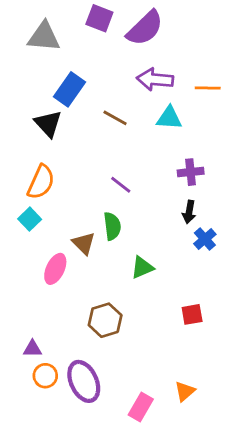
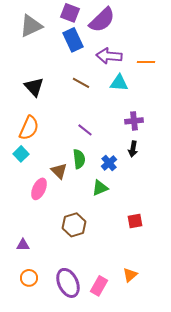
gray triangle: (44, 37) -> (31, 26), turned -30
blue rectangle: (70, 89) -> (73, 40), moved, turned -60
blue cross: (205, 239) -> (109, 163), moved
orange circle: (45, 376) -> (29, 278), moved
purple ellipse: (84, 381) -> (68, 283), moved

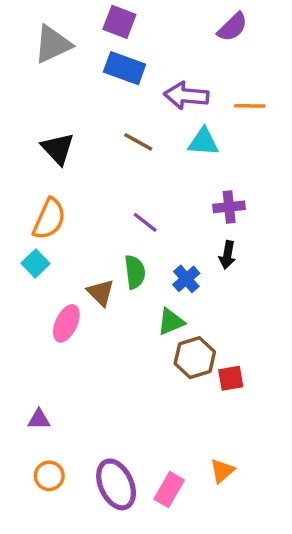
purple semicircle: (102, 20) -> (233, 27), moved, size x0.7
blue rectangle: (73, 40) -> (125, 68), turned -45
brown hexagon: (74, 225) -> (195, 358), moved

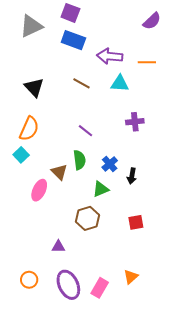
purple semicircle: (233, 27) -> (152, 21), moved
black arrow: (227, 255) -> (132, 176), moved
brown hexagon: (195, 358) -> (88, 218), moved
purple triangle: (39, 419) -> (58, 247), moved

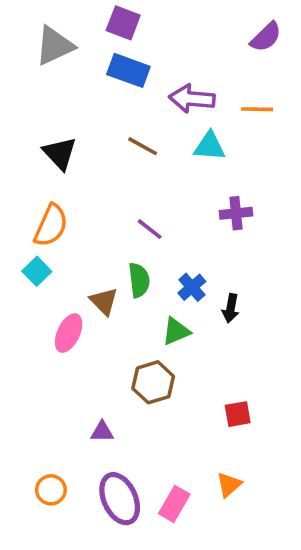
red square: (136, 222) -> (238, 414), moved

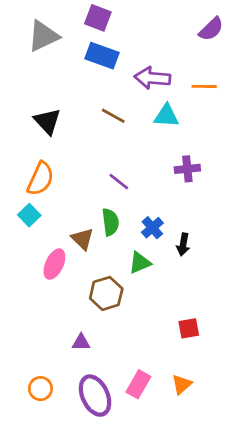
brown hexagon: (153, 382) -> (106, 293), moved
pink rectangle: (174, 504) -> (138, 384), moved

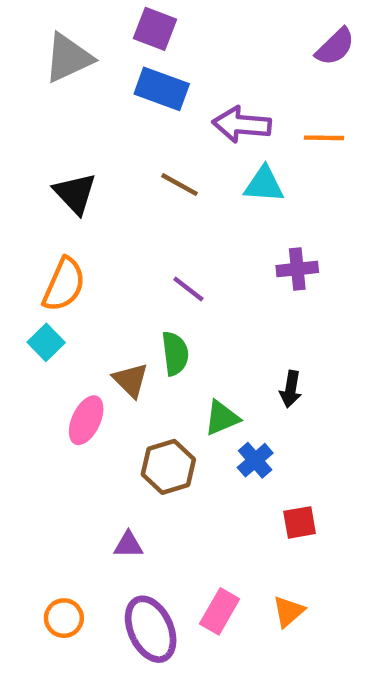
blue cross: (152, 228) -> (255, 460), moved

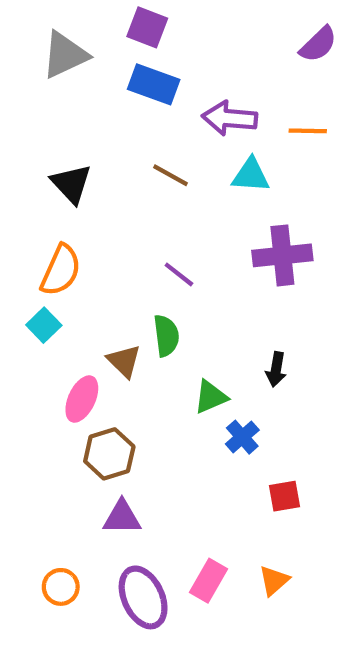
purple cross: (297, 269) -> (282, 255), size x1.5
brown hexagon: (168, 467) -> (109, 454), moved
purple triangle: (128, 545) -> (122, 517), size x1.4

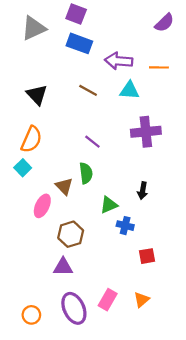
blue cross: (242, 437) -> (125, 226), turned -35
brown hexagon: (109, 454) -> (71, 234), moved
orange circle: (61, 587) -> (31, 315), moved

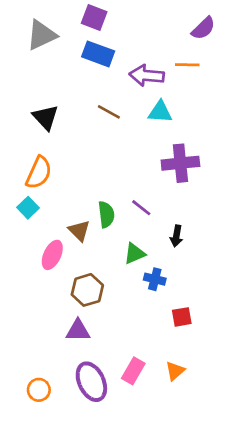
orange line: (159, 67) -> (187, 65), moved
purple line: (92, 142) -> (141, 208), moved

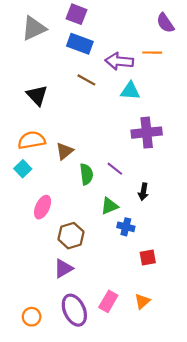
purple semicircle: (203, 28) -> (165, 23), turned 100
brown line: (109, 112) -> (86, 80), moved
orange semicircle: (39, 173) -> (32, 140), turned -124
brown triangle: (79, 231) -> (64, 151), moved, turned 36
purple triangle: (78, 330) -> (63, 268), turned -30

